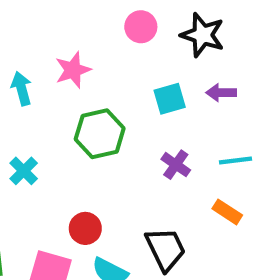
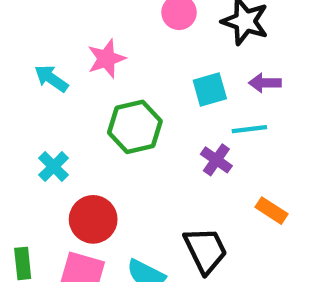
cyan arrow: (21, 88) -> (51, 78), turned -40
cyan line: (235, 160) -> (249, 129), moved
red circle: (85, 228) -> (93, 219), moved, size x1.4

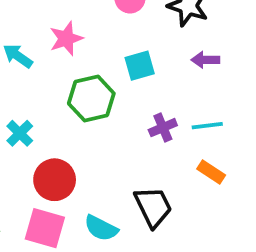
cyan square: (210, 89) -> (140, 66), moved
cyan line: (249, 129) -> (207, 126), moved
purple cross: (216, 160) -> (163, 128), turned 32

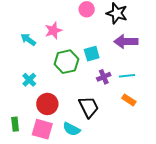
purple arrow: (205, 60) -> (126, 42), size x1.6
cyan square: (140, 66) -> (92, 54), moved
black trapezoid: (153, 207) -> (89, 107), moved

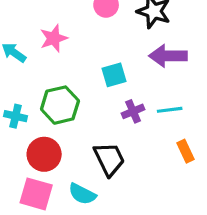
green hexagon: (66, 62) -> (60, 105), moved
cyan cross: (29, 80) -> (16, 116), turned -32
orange rectangle: (129, 100) -> (185, 151), moved, turned 32

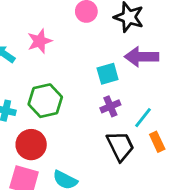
cyan square: (114, 75) -> (108, 74), moved
cyan line: (170, 110) -> (143, 118), moved, turned -45
black trapezoid: (109, 159) -> (120, 146), moved

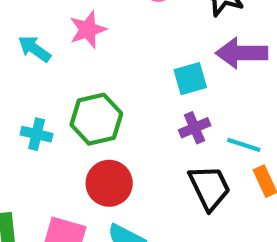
cyan line: (143, 118) -> (244, 145), turned 70
red circle: (31, 145) -> (109, 183), moved

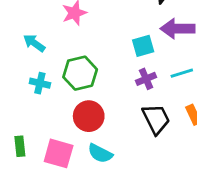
cyan arrow: (34, 49) -> (34, 43), moved
cyan line: (244, 145) -> (182, 73), moved, turned -35

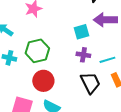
cyan line: (182, 73) -> (107, 60), moved
purple cross: (146, 79) -> (83, 55), turned 32

